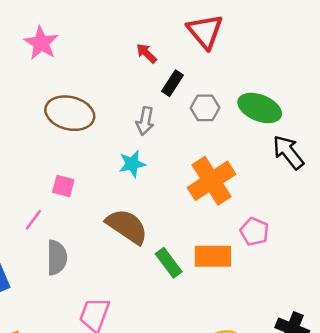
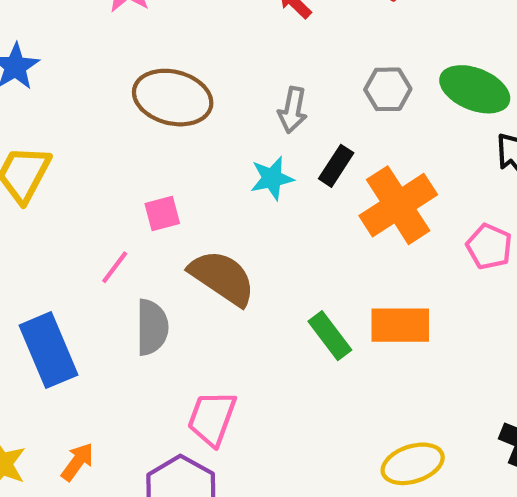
black rectangle: (173, 83) -> (336, 166), moved
pink square: (63, 186) -> (162, 213), turned -30
brown semicircle: (127, 226) -> (222, 278), moved
pink pentagon: (254, 232) -> (489, 247), moved

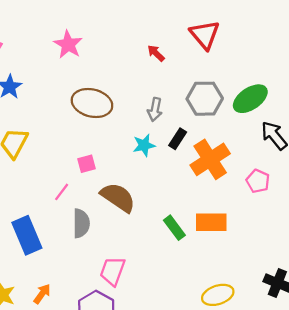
gray hexagon: (388, 89) -> (205, 99), size x1.5
green ellipse: (475, 89) -> (250, 99), turned -56

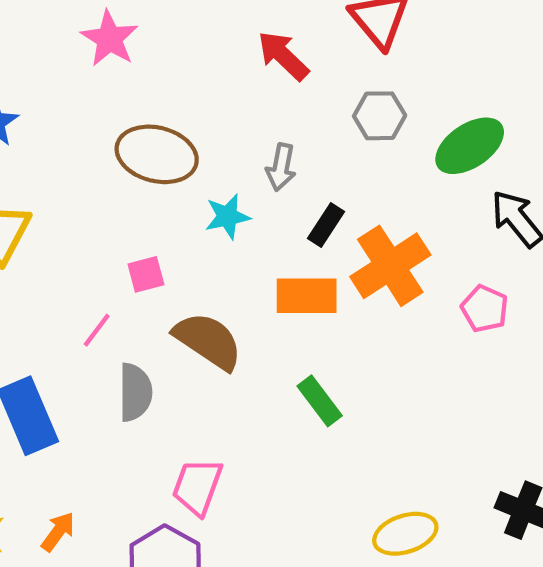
red arrow: (156, 53) -> (283, 56), size x1.5
gray hexagon: (205, 99) -> (380, 116), moved, size x0.7
cyan star: (144, 145) -> (227, 217), moved
orange rectangle: (211, 222) -> (307, 296), moved

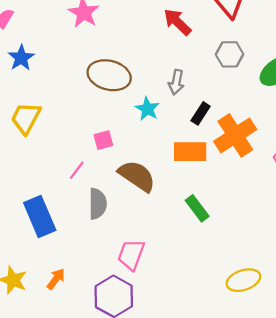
cyan star: (227, 217) -> (147, 109), turned -30

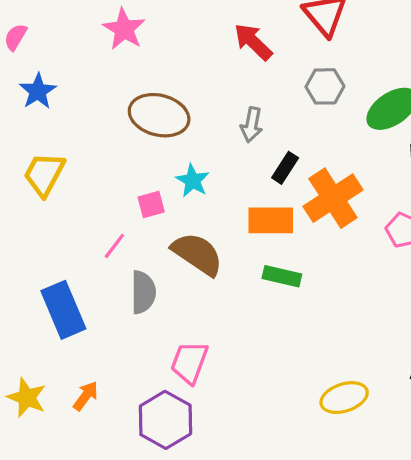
cyan star: (147, 109) -> (193, 181), moved
green rectangle: (197, 208) -> (282, 276), moved, turned -40

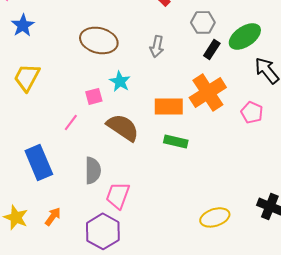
black rectangle: (285, 168) -> (212, 49), moved
gray semicircle: (143, 292) -> (93, 170), moved

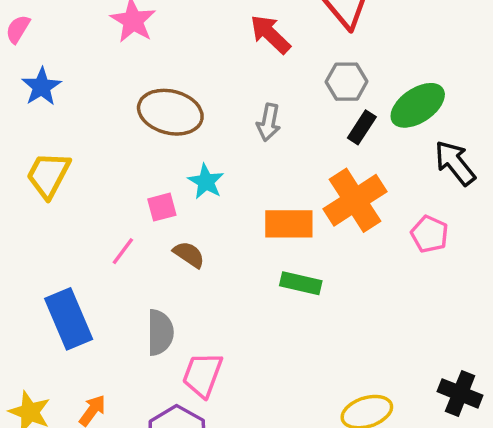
brown semicircle: (123, 127) -> (189, 254), moved, size x0.6

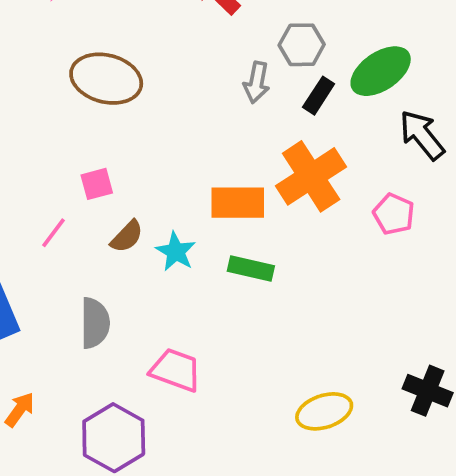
gray arrow: (269, 122) -> (257, 82), moved
cyan star: (206, 182) -> (176, 252), moved
brown semicircle: (189, 254) -> (127, 237), turned 100
pink trapezoid: (203, 375) -> (176, 370), moved, turned 90

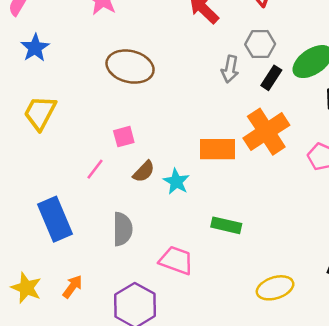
green rectangle: (251, 269) -> (226, 225), moved

